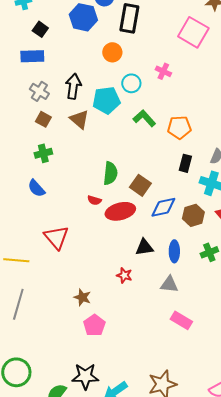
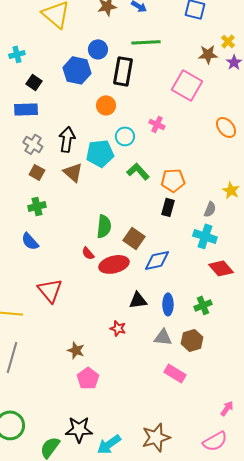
black rectangle: (185, 163) -> (168, 207), moved
red semicircle: (94, 200) -> (88, 253), turned 32
brown hexagon: (193, 215) -> (192, 340), moved

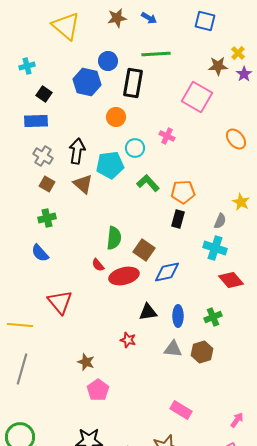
pink rectangle: (175, 373) -> (181, 410), moved

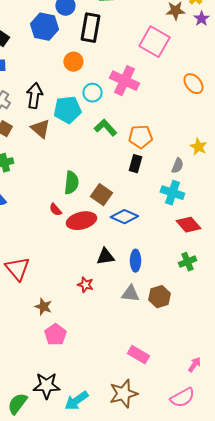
pink cross: (167, 136) -> (124, 81), size x1.8
blue diamond: (167, 272) -> (124, 217), turned 36
red triangle: (60, 302) -> (17, 269), moved
green cross: (213, 317) -> (187, 262), moved

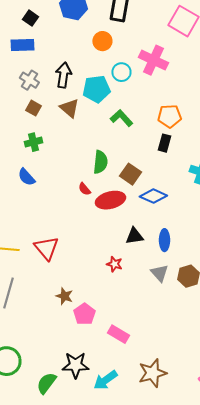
green L-shape: (105, 128) -> (121, 118), moved
gray triangle: (130, 294) -> (159, 273), turned 42
brown star: (43, 307) -> (64, 296), moved
pink rectangle: (138, 355) -> (118, 334), moved

